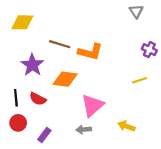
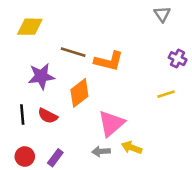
purple star: (32, 65) -> (41, 76), turned 30
orange diamond: (65, 79) -> (79, 93), turned -45
red circle: (18, 123) -> (25, 157), moved
yellow arrow: (126, 126) -> (132, 148), moved

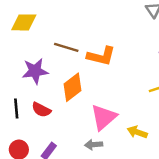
yellow arrow: (132, 148) -> (137, 132), moved

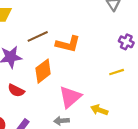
brown line: (66, 47) -> (38, 36), turned -42

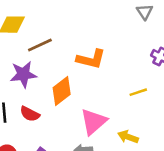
brown line: (38, 36) -> (40, 45), moved
yellow line: (117, 72) -> (138, 92), moved

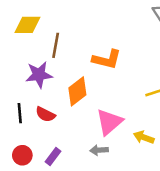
brown line: (40, 45) -> (56, 45), turned -55

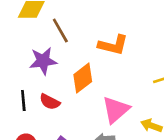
brown line: (56, 45) -> (60, 30), turned -40

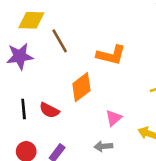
purple star: (43, 61) -> (20, 56), moved
pink triangle: (116, 110) -> (114, 118), size x0.6

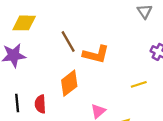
brown line: (60, 41) -> (68, 41), moved
red semicircle: (49, 110) -> (40, 104), turned 60

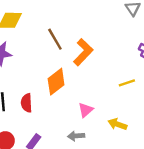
orange L-shape: (96, 54) -> (83, 52), turned -60

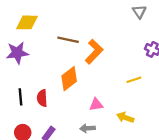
brown line: (55, 39) -> (68, 40), turned -48
pink triangle: (86, 110) -> (96, 105), turned 32

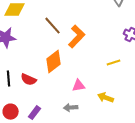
brown line: (68, 40) -> (53, 26), turned 36
red semicircle: (42, 98) -> (29, 80), turned -63

